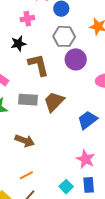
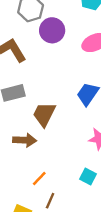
brown trapezoid: (54, 102) -> (44, 114), moved

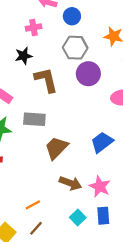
brown arrow: (25, 140) -> (70, 183), moved

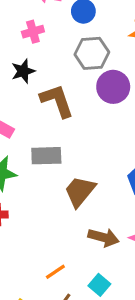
cyan square: (78, 217) -> (99, 285), moved

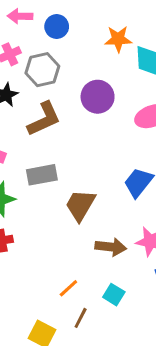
gray hexagon: (92, 53) -> (42, 70), moved
brown L-shape: (57, 101) -> (44, 119), turned 93

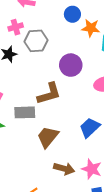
blue circle: (57, 27) -> (72, 14), moved
brown L-shape: (44, 119) -> (49, 94), moved

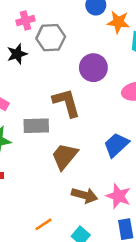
brown L-shape: (49, 94) -> (66, 103), turned -90

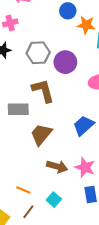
gray hexagon: (51, 38) -> (38, 53), moved
orange line: (44, 224) -> (23, 190), turned 56

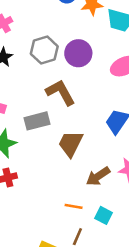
brown arrow: (57, 167) -> (98, 176), turned 144
orange line: (23, 190) -> (74, 206), moved

